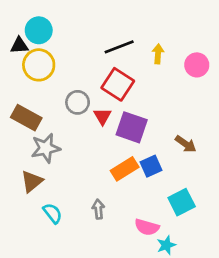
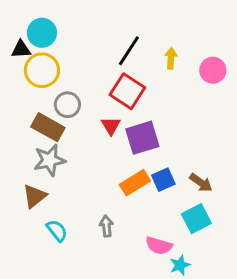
black line: (119, 47) -> (129, 51), turned -36
gray circle: (78, 102) -> (67, 105), moved
brown rectangle: (26, 118) -> (48, 127), moved
purple square: (132, 127) -> (142, 138), turned -36
brown arrow: (186, 144) -> (201, 183), moved

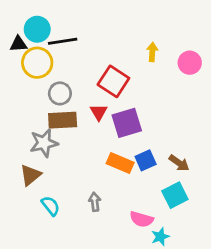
black line: (129, 51) -> (63, 41), moved, turned 48
brown rectangle: (48, 127) -> (63, 120), moved, turned -32
orange rectangle: (135, 183) -> (120, 163), turned 55

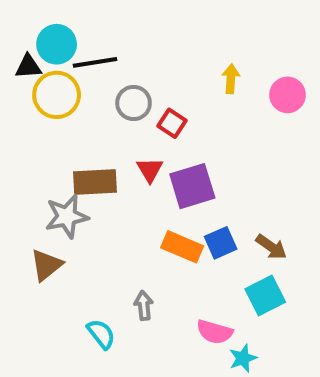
red square: (113, 81) -> (172, 123), size x0.6
gray circle: (60, 93) -> (134, 103), moved
cyan semicircle: (51, 206) -> (101, 334), moved

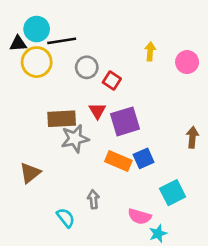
gray star: (67, 216) -> (75, 139), moved
brown arrow: (271, 247) -> (192, 137), moved, turned -120

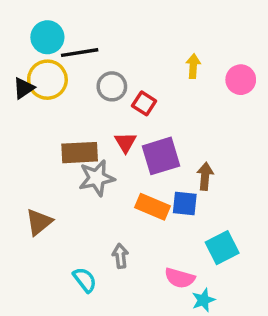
black triangle: (18, 44) -> (24, 88), moved, turned -30
brown arrow: (192, 137) -> (205, 176), moved
blue square: (144, 158) -> (185, 203), turned 30

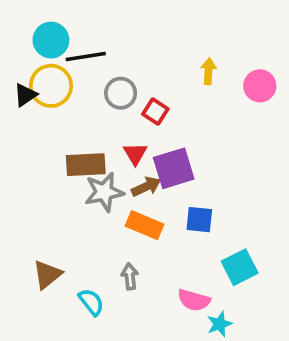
brown arrow: (205, 176) -> (146, 187), moved, turned 60
orange rectangle: (153, 207) -> (144, 225), moved
brown triangle: (39, 222) -> (47, 275), moved

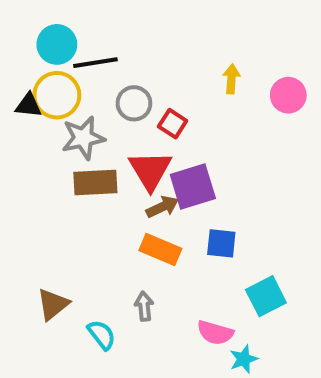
black triangle: (25, 95) -> (28, 105), turned 40
red triangle: (135, 154) -> (150, 170), size x1.6
gray star: (104, 192) -> (83, 138), moved

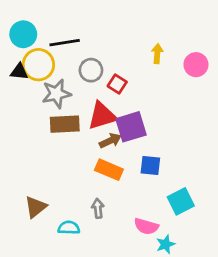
cyan circle: (57, 44) -> (23, 34), moved
red triangle: (150, 170) -> (102, 116), turned 44
cyan semicircle: (102, 335) -> (69, 228), turned -50

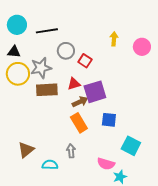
yellow circle: (38, 65) -> (18, 74), moved
red triangle: (102, 116) -> (74, 84), size x0.6
orange rectangle: (109, 170) -> (79, 123), turned 36
cyan square: (181, 201) -> (131, 146), turned -36

